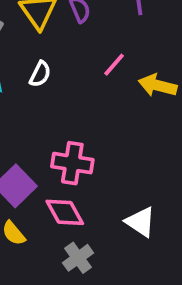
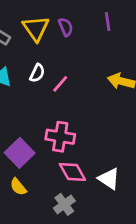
pink line: (114, 65) -> (60, 84), moved
pink diamond: (65, 212) -> (72, 172), moved

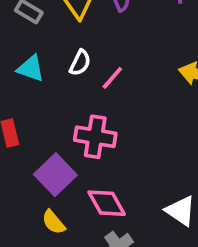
pink cross: (60, 137) -> (95, 137), moved
pink diamond: (72, 172) -> (107, 203), moved

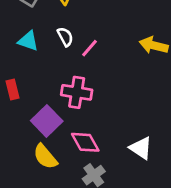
white semicircle: (80, 63) -> (65, 37), turned -54
yellow semicircle: (53, 222) -> (45, 157), size x1.4

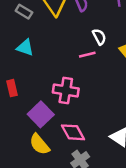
white semicircle: (65, 37) -> (99, 37), moved
pink line: (89, 48) -> (87, 55), moved, turned 35

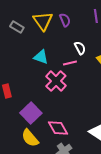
cyan triangle: (25, 47) -> (41, 57), moved
pink cross: (66, 90) -> (56, 81), moved, turned 35

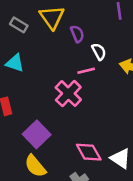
purple semicircle: (65, 20) -> (77, 34), moved
cyan triangle: (41, 57) -> (15, 63), moved
pink diamond: (58, 128) -> (89, 152), moved

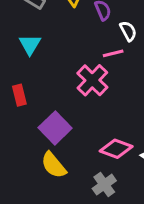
cyan triangle: (15, 63) -> (30, 44), turned 42
pink diamond: (89, 152) -> (116, 149), turned -40

